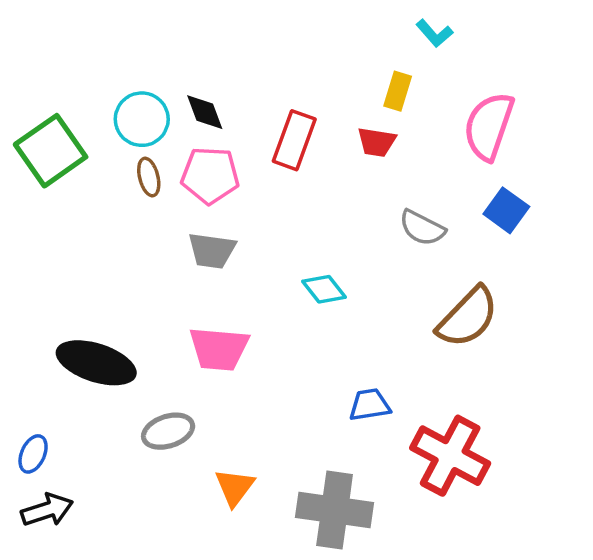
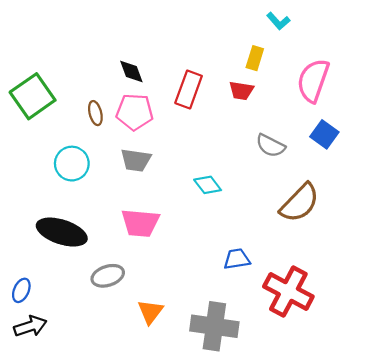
cyan circle: (142, 119) -> (72, 164), moved

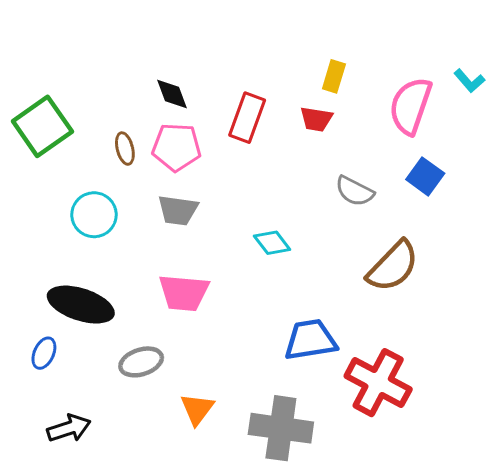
cyan L-shape: (278, 21) -> (469, 81), moved
blue trapezoid: (237, 259) -> (310, 340), size x1.5
blue ellipse: (21, 290) -> (44, 353), moved
black arrow: (30, 326) -> (69, 428), moved

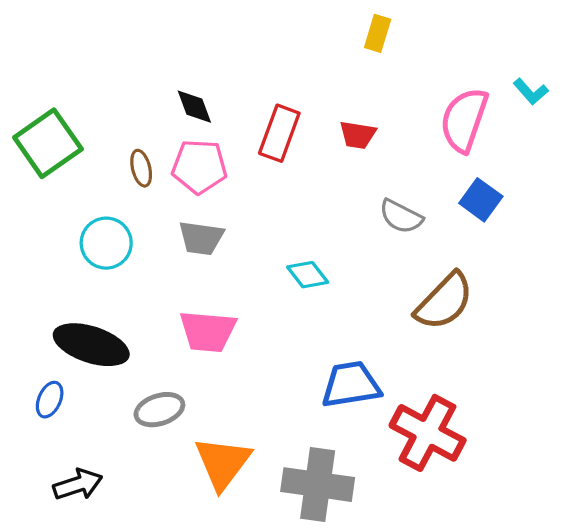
yellow rectangle: (334, 76) -> (378, 33), moved
orange triangle: (197, 409) -> (223, 463), size x1.5

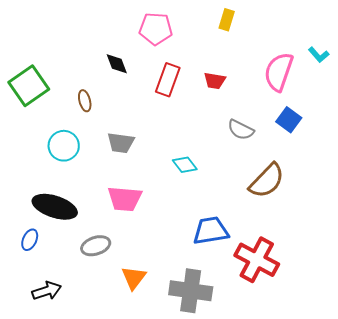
pink pentagon: (199, 166) -> (156, 29), moved
orange triangle: (223, 463) -> (134, 278), size x0.7

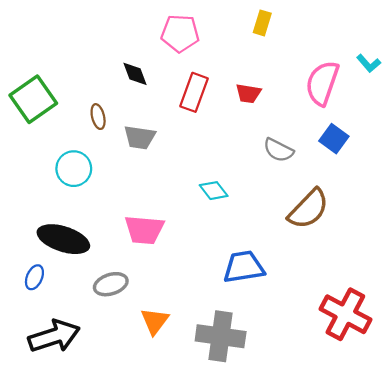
gray trapezoid: (121, 143) -> (140, 137), moved
red cross: (257, 260) -> (345, 314), moved
black arrow: (47, 291) -> (54, 336), size x1.5

